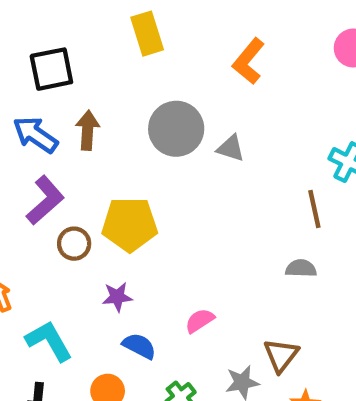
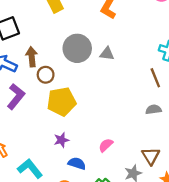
brown circle: (74, 244) -> (46, 75), moved

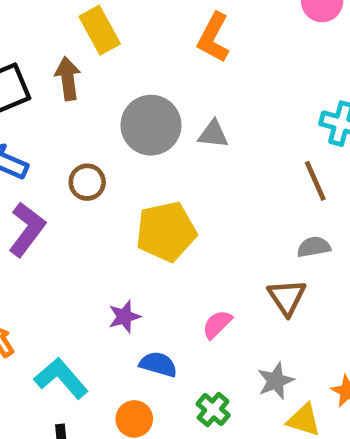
brown arrow: (32, 57) -> (68, 79), moved
yellow pentagon: (61, 102) -> (166, 232), moved
brown triangle: (151, 156) -> (287, 297), moved

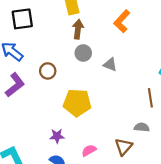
brown arrow: (68, 79) -> (78, 29), moved
gray circle: (151, 125) -> (83, 53), size x0.6
purple star: (124, 317) -> (57, 136), moved

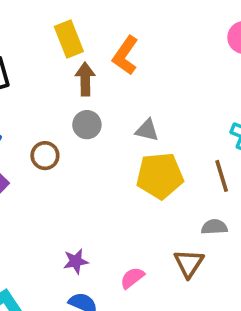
orange L-shape: (122, 21) -> (125, 55), moved
gray circle: (83, 53) -> (87, 125), moved
yellow pentagon: (77, 103) -> (160, 176), moved

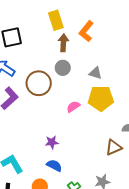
brown circle: (45, 156) -> (39, 83), size x1.6
brown triangle: (189, 263) -> (114, 147), turned 30
pink semicircle: (132, 278) -> (73, 107), moved

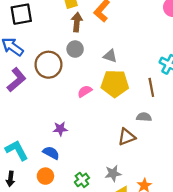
blue semicircle: (54, 166) -> (51, 153), moved

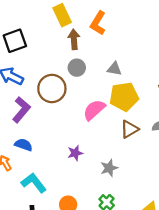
pink semicircle: (85, 91) -> (94, 110), size x1.5
brown triangle: (127, 137) -> (129, 129), moved
blue semicircle: (51, 153) -> (24, 145), moved
gray star: (113, 173) -> (109, 168), moved

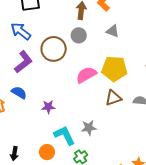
gray triangle: (114, 69) -> (113, 31), moved
purple star: (75, 153) -> (48, 107), moved
cyan L-shape: (34, 183) -> (64, 135), moved

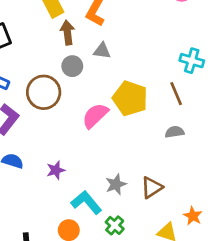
gray triangle: (113, 31) -> (102, 51), moved
yellow pentagon: (114, 69) -> (130, 98), turned 30
brown triangle: (113, 98) -> (152, 187), moved

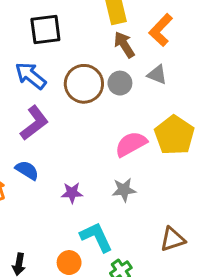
brown arrow: (67, 33) -> (124, 45), turned -40
brown circle: (44, 92) -> (84, 84), moved
gray star: (116, 184) -> (124, 190), moved

